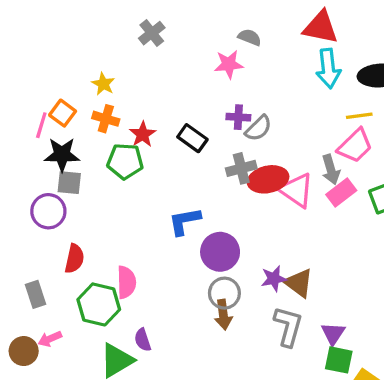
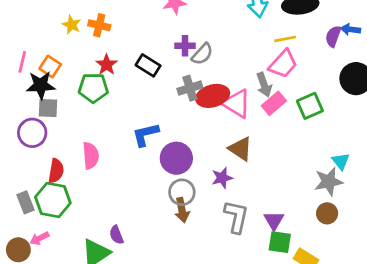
orange square: (63, 113) -> (50, 67), moved
orange cross: (106, 119) -> (99, 25), moved
pink semicircle: (126, 282) -> (91, 156), moved
brown triangle: (299, 283) -> (240, 149), moved
green hexagon: (99, 304) -> (53, 200), moved

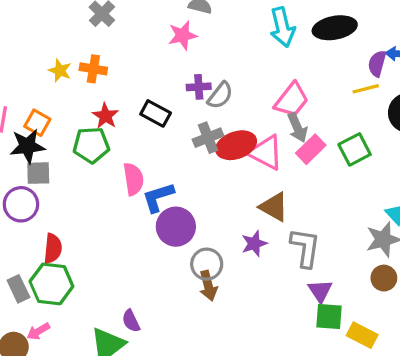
yellow line: (285, 39) -> (366, 89), moved
pink trapezoid: (283, 64) -> (292, 100), moved
pink semicircle: (91, 156) -> (133, 179), moved
purple circle: (176, 158) -> (176, 227), moved
gray L-shape: (236, 217) -> (305, 248), moved

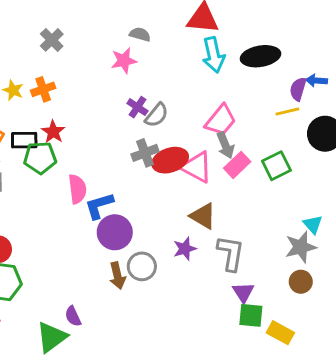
orange cross: (93, 69) -> (43, 89), turned -30
purple cross: (199, 87) -> (137, 107), turned 36
black rectangle: (156, 113) -> (24, 140), moved, turned -30
brown arrow: (208, 286) -> (117, 276), moved

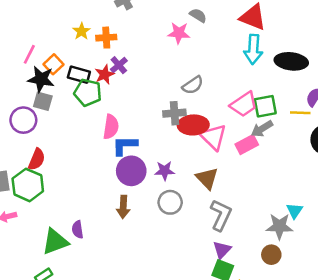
purple cross: (137, 107) -> (119, 65), moved
gray arrow: (225, 145) -> (262, 129), moved, turned 65
green square: (276, 166) -> (265, 106), moved
purple star: (185, 249) -> (165, 171), moved
gray circle: (142, 266) -> (170, 202), moved

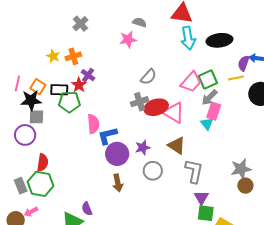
pink rectangle: (247, 145) -> (214, 111), moved, turned -30
cyan triangle: (295, 211) -> (207, 124), moved
brown circle: (271, 255) -> (245, 186), moved

